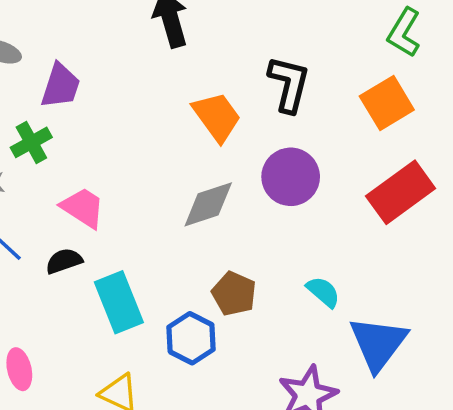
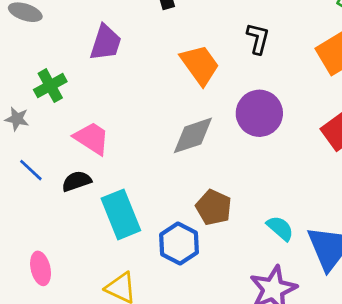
black L-shape: (289, 84) -> (258, 38), size x0.7
purple trapezoid: (61, 86) -> (106, 43), moved
cyan semicircle: (323, 292) -> (280, 228), moved

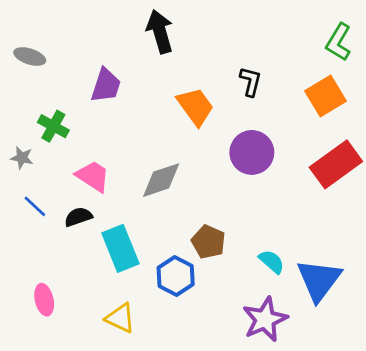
green cross: (50, 86) -> (53, 126), turned -32
gray diamond: (193, 135) -> (161, 180), moved

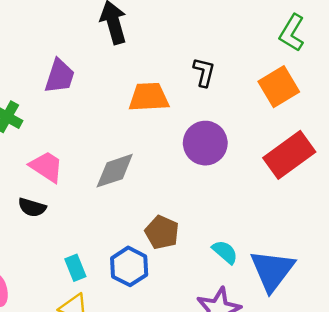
orange trapezoid: (195, 106) -> (149, 97), turned -57
black semicircle: (78, 217) -> (32, 207), turned -144
cyan rectangle: (120, 248) -> (75, 268), moved, size x0.6

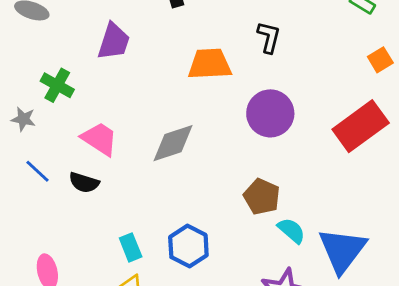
orange square: (279, 87) -> (380, 60), moved, size x0.6
brown pentagon: (162, 232) -> (262, 197), moved

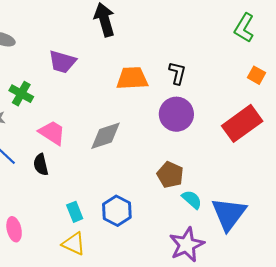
black L-shape: (269, 37) -> (177, 73), moved
purple trapezoid: (114, 41) -> (62, 62), turned 88
orange square: (380, 60) -> (257, 75), turned -30
black semicircle: (84, 183) -> (41, 165), turned 60

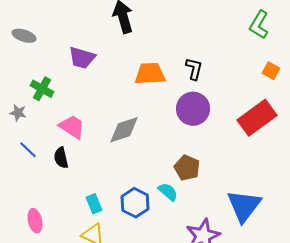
cyan semicircle: (192, 199) -> (168, 192), moved

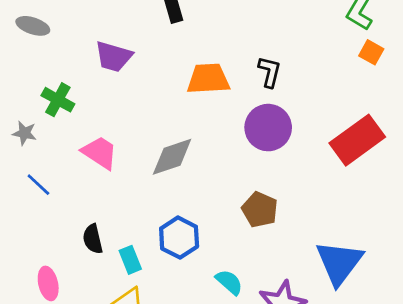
orange square: (271, 71) -> (371, 52), moved
black semicircle: (61, 158) -> (93, 239), moved
cyan semicircle: (168, 192) -> (229, 282), moved
blue hexagon: (135, 203) -> (179, 238), moved

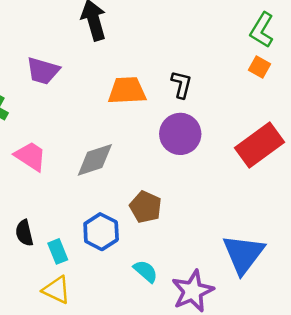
orange square: (371, 52) -> (259, 67), moved
brown pentagon: (260, 210) -> (146, 207), moved

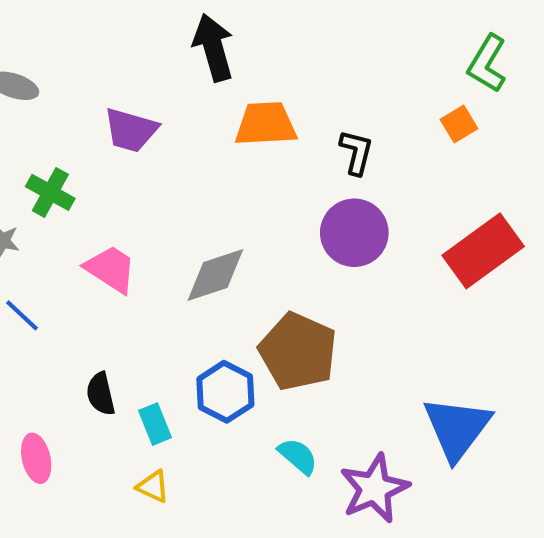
orange square: (259, 67) -> (459, 124), moved, turned 30
orange trapezoid: (127, 91) -> (266, 124), moved
brown pentagon: (146, 207) -> (298, 352), size x1.5
yellow triangle: (56, 290) -> (153, 486), size x0.7

